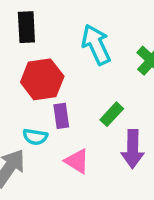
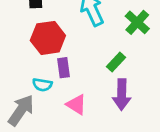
green rectangle: (112, 114) -> (116, 62), moved

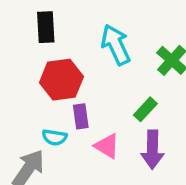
pink triangle: (76, 105) -> (107, 146), moved

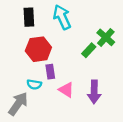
cyan arrow: (116, 45) -> (62, 17), moved
green rectangle: (145, 109) -> (89, 50), moved

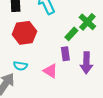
purple rectangle: (50, 72) -> (65, 54), moved
purple arrow: (94, 92) -> (86, 63), moved

